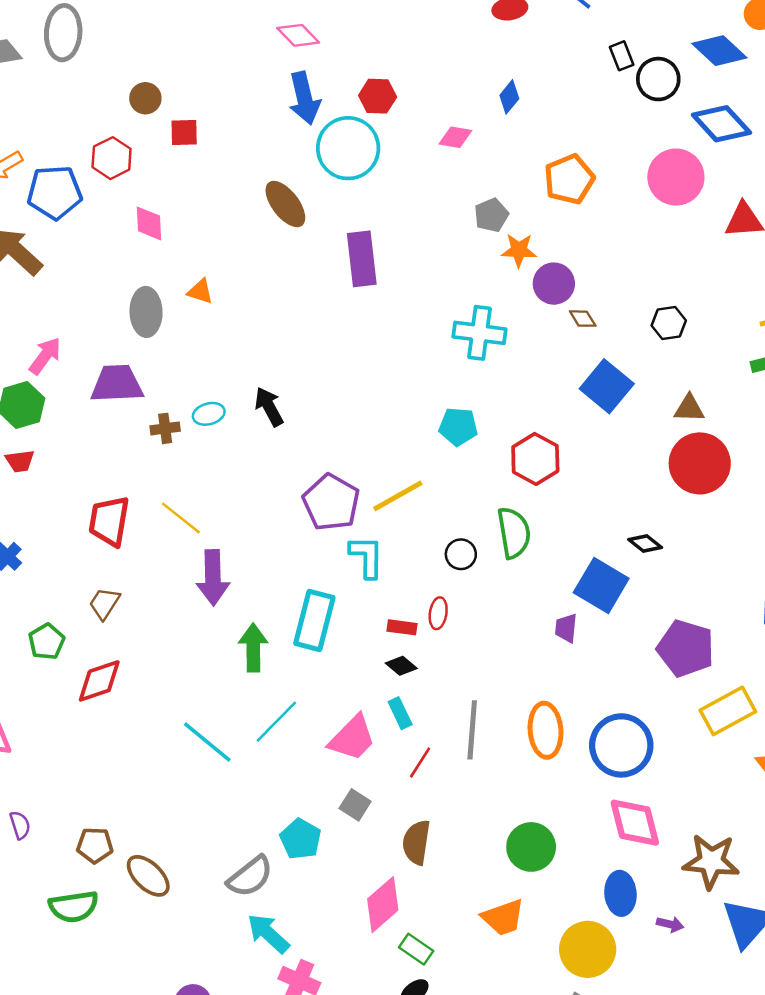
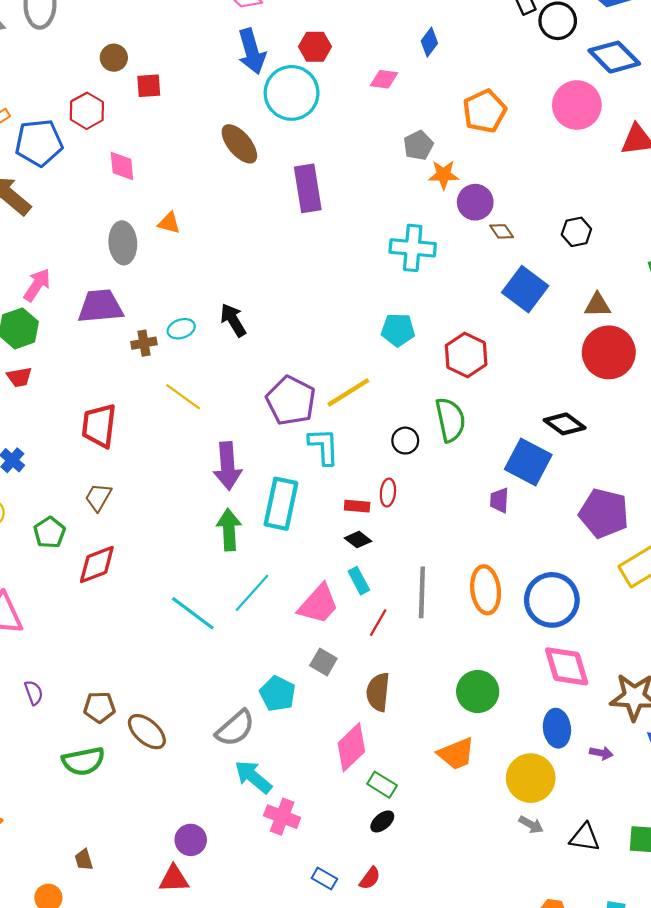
yellow line: (181, 518) -> (183, 397), moved
black diamond: (645, 544) -> (565, 424), size x1.4
purple arrow: (213, 578) -> (228, 466), moved

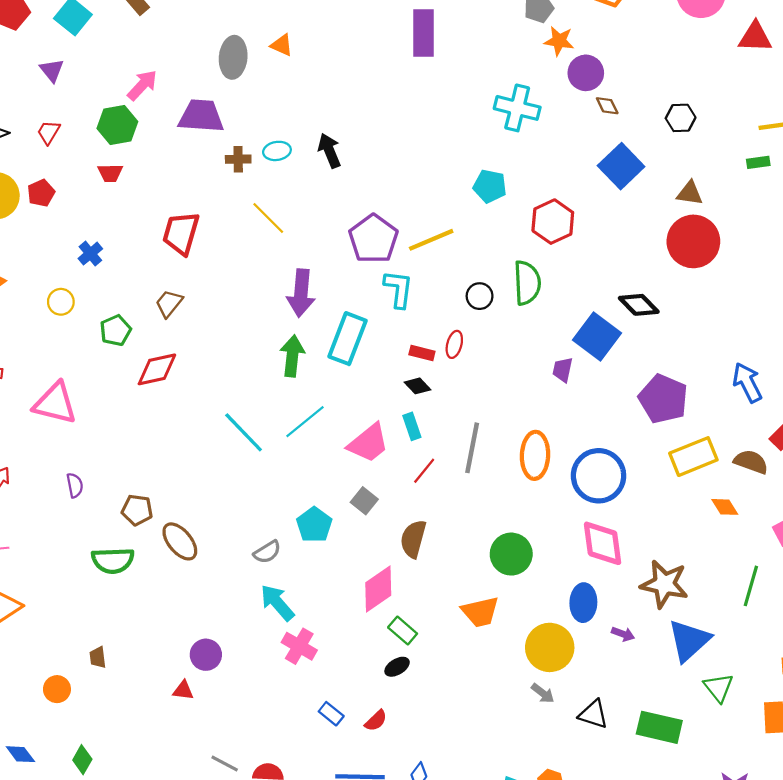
gray semicircle: (235, 728) -> (267, 552), size x0.7
red triangle: (174, 879) -> (183, 690), size x0.7

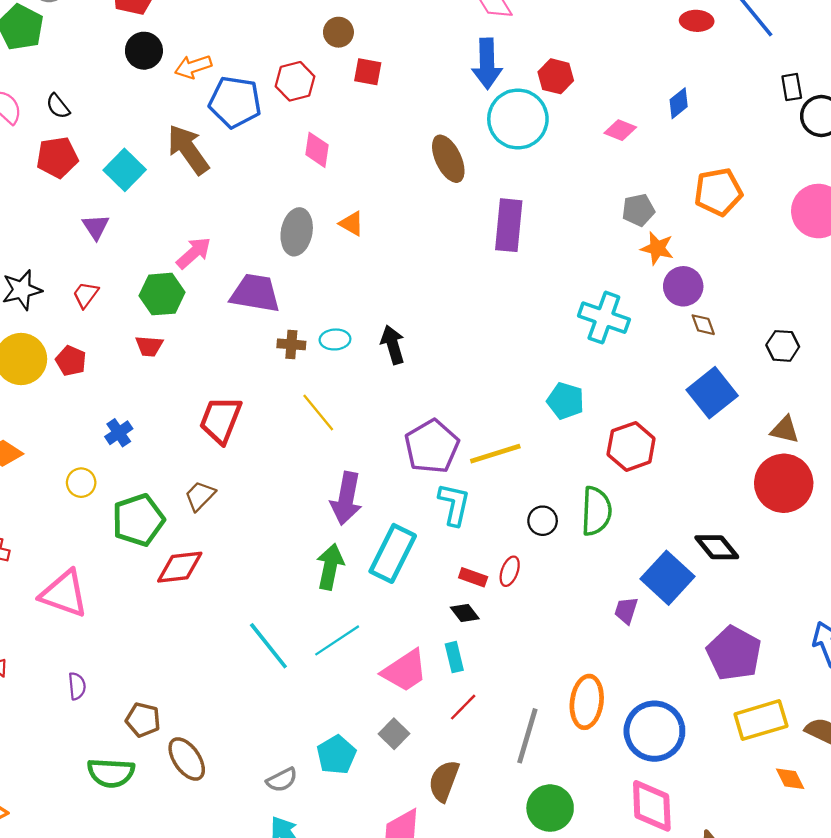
red pentagon: (41, 193) -> (71, 361), turned -30
green pentagon: (116, 330) -> (138, 520), size x1.5
gray line: (472, 448) -> (527, 736), moved

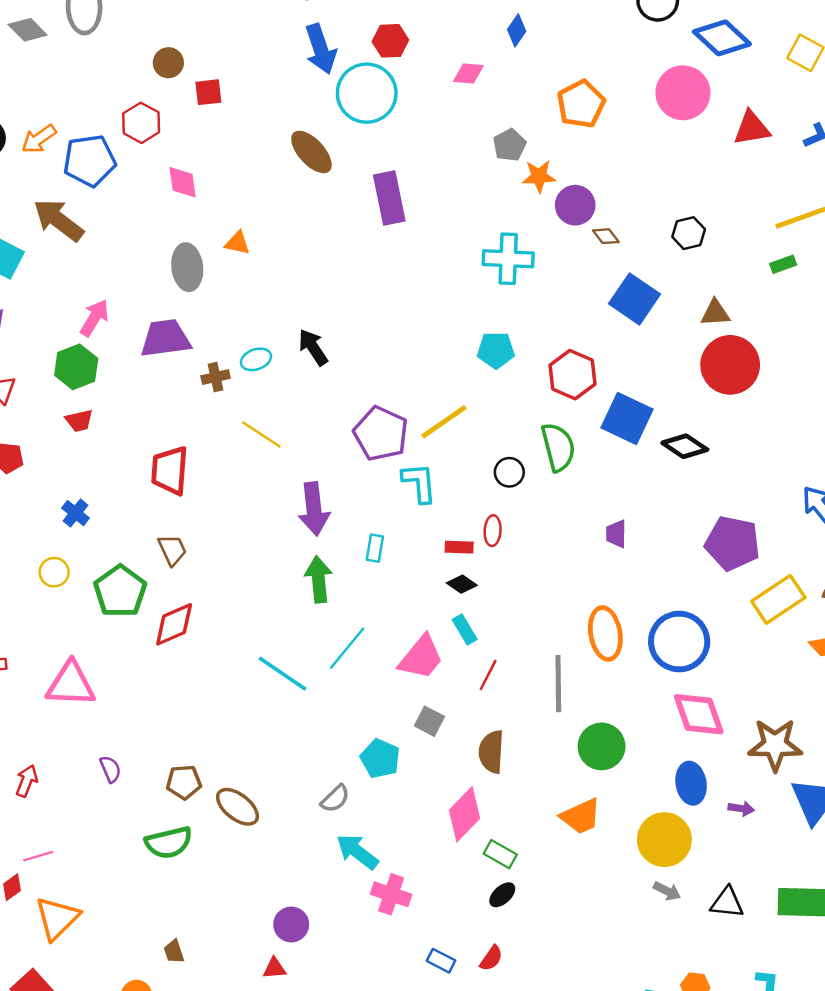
brown trapezoid: (200, 496) -> (172, 550), turned 128
cyan rectangle: (393, 553) -> (375, 548), size x0.5
blue square: (667, 578) -> (627, 419), moved

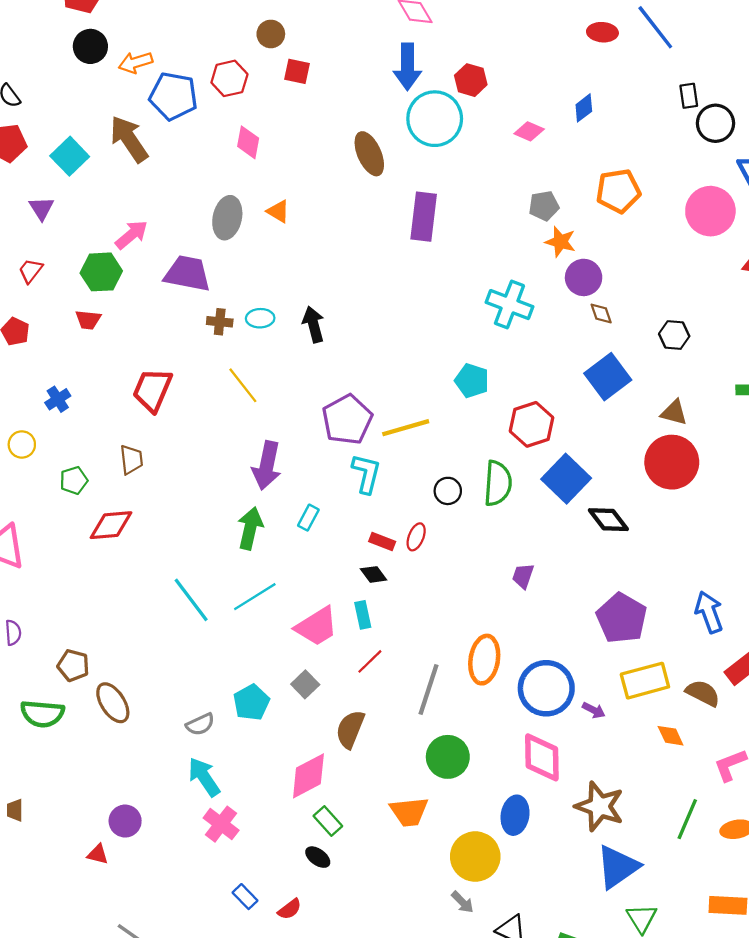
green pentagon: (120, 591) -> (74, 480), size x0.6
purple arrow: (741, 809) -> (594, 710), moved
black ellipse: (502, 895) -> (318, 857), turned 60

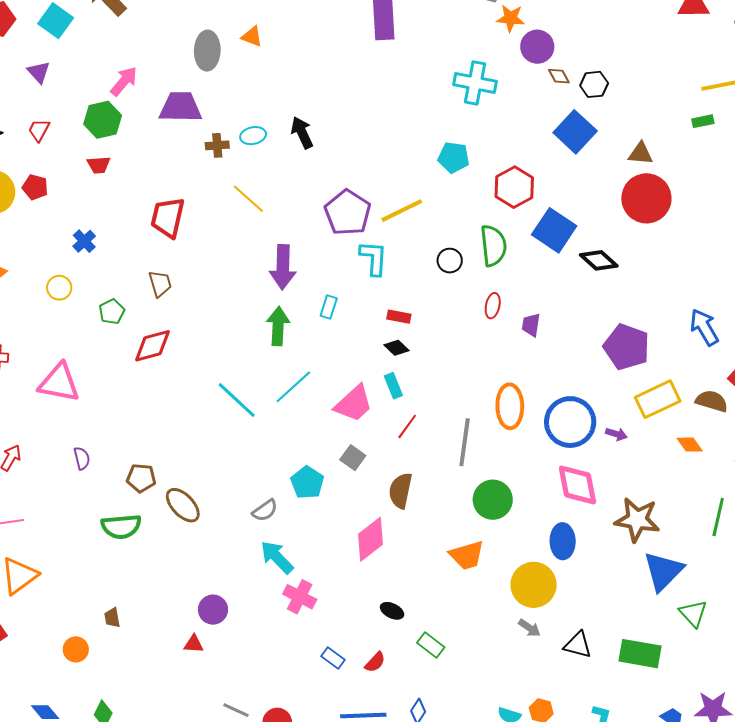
black hexagon: (674, 335) -> (594, 84), moved
red ellipse: (416, 537) -> (493, 306), moved
green rectangle: (328, 821) -> (431, 645), moved

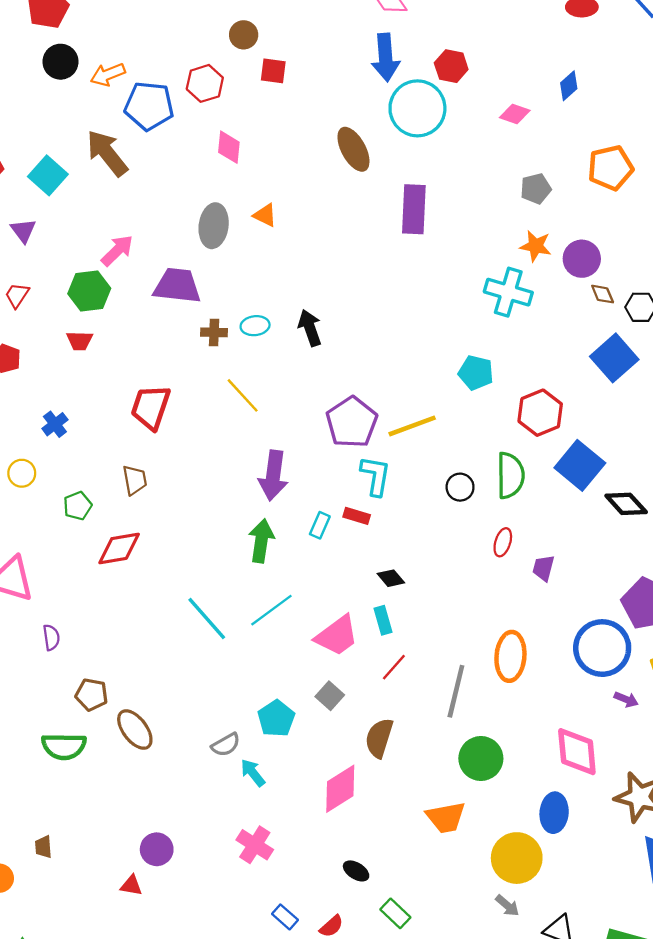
orange star: (511, 18) -> (536, 246), moved
red rectangle: (399, 317) -> (357, 516), moved
blue circle: (570, 422) -> (602, 648), moved
purple semicircle: (82, 458) -> (51, 637), moved
cyan arrow: (277, 557) -> (253, 773), moved, size x0.7

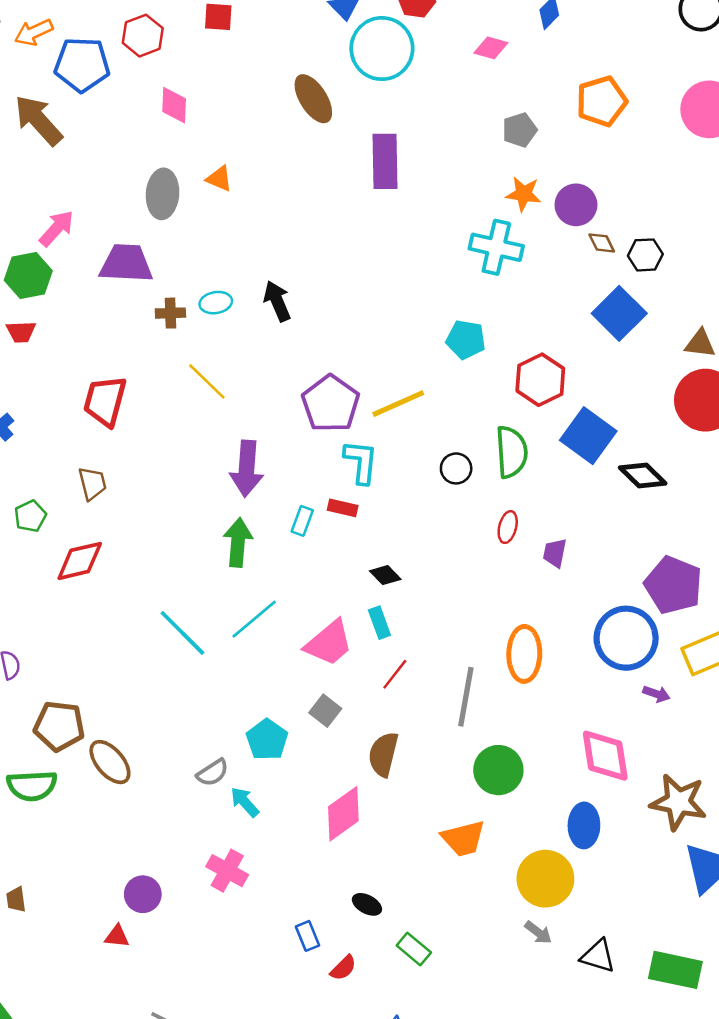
brown pentagon: (92, 695) -> (59, 726), size x1.4
pink cross: (255, 845) -> (227, 871), moved
blue rectangle: (285, 917) -> (308, 936), moved, turned 30

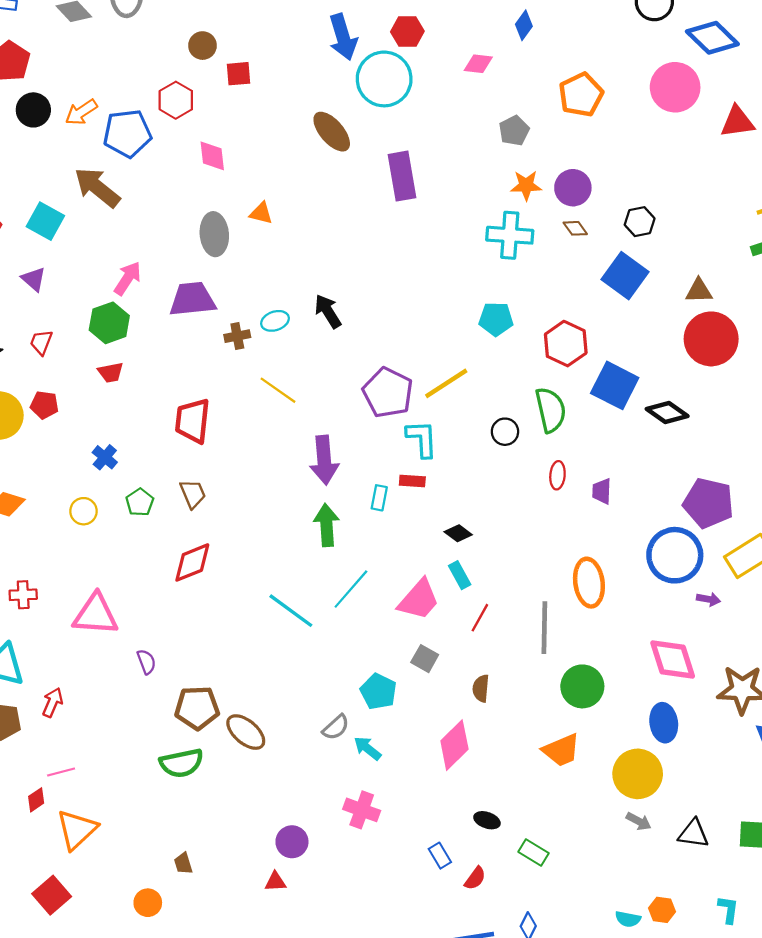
brown diamond: (602, 243) -> (575, 228), moved
green pentagon: (30, 516) -> (140, 502), moved
brown semicircle: (383, 754) -> (481, 688), size x0.7

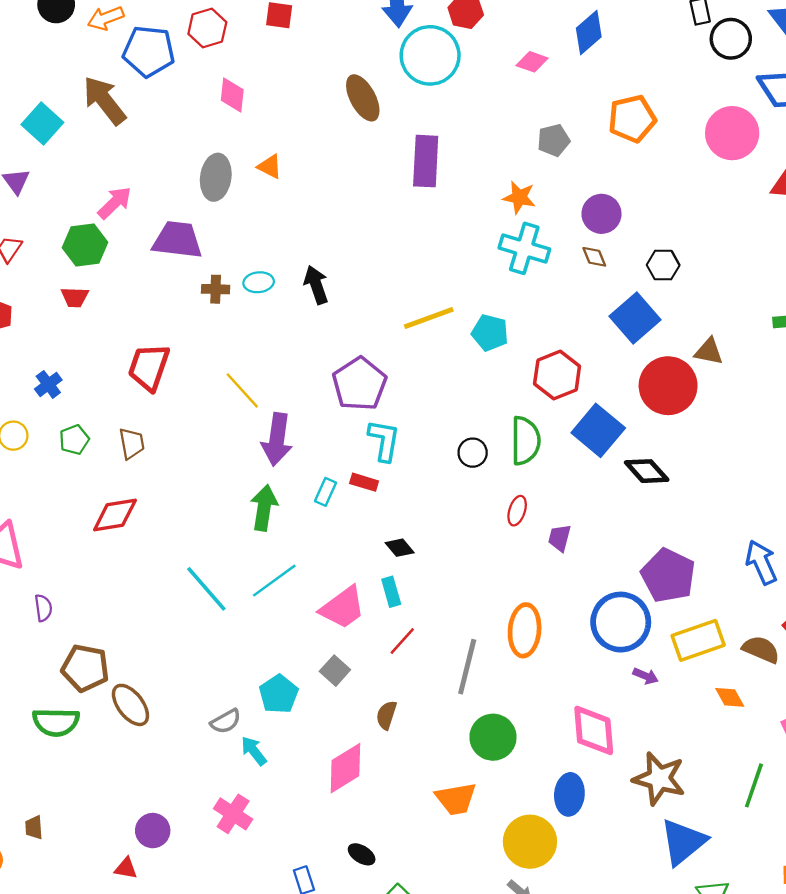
blue diamond: (524, 25) -> (589, 32), size x1.4
orange star: (526, 185) -> (519, 197), moved
red circle: (711, 339) -> (668, 386), moved
yellow line: (446, 383) -> (429, 318), moved
yellow line: (278, 390) -> (242, 390), moved

